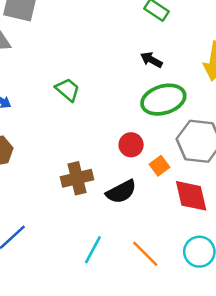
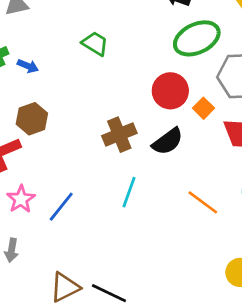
red circle: (131, 145) -> (170, 91), size x1.4
cyan line: (93, 250) -> (129, 192), moved

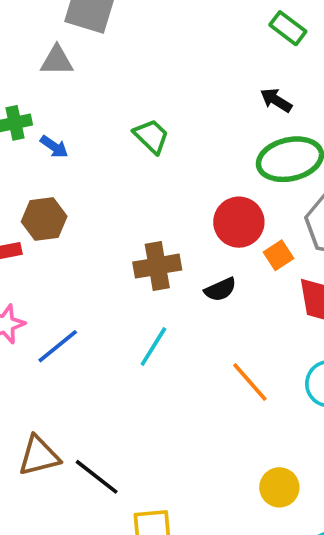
black semicircle: (168, 141) -> (220, 289), size x0.7

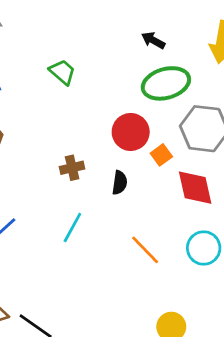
brown cross: (157, 266) -> (72, 168), size x0.7
black semicircle: (220, 289) -> (120, 183), turned -55

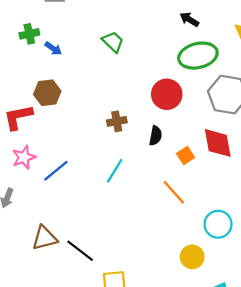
orange square: (161, 155) -> (186, 156), moved
cyan circle: (204, 248) -> (218, 224), moved

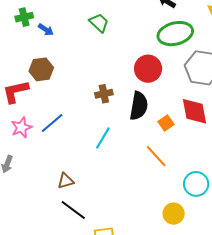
black semicircle: (156, 136) -> (139, 106), size x1.6
blue line: (56, 171) -> (52, 123), moved
brown triangle: (45, 238) -> (66, 181), moved, size x0.7

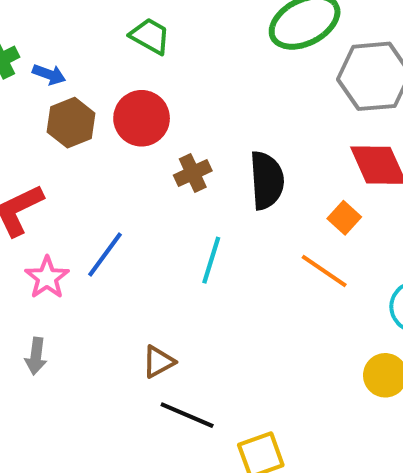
brown hexagon: (41, 69) -> (71, 123), moved
red circle: (148, 69) -> (142, 118), moved
orange square: (166, 123) -> (344, 218), moved

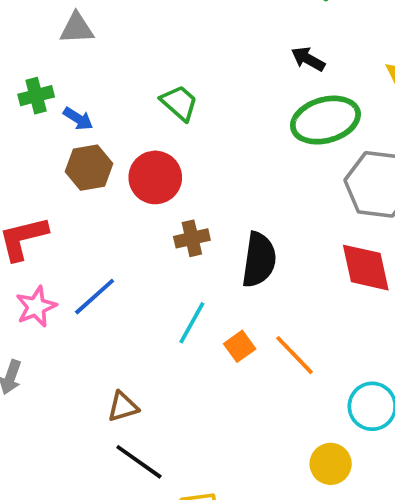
orange square: (344, 218) -> (240, 346), moved

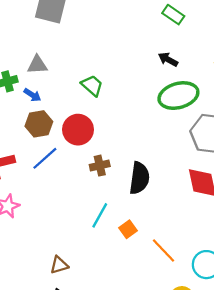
gray triangle: (77, 28) -> (37, 65), moved
blue line: (95, 297) -> (45, 158), moved
orange line: (294, 355) -> (164, 251), moved

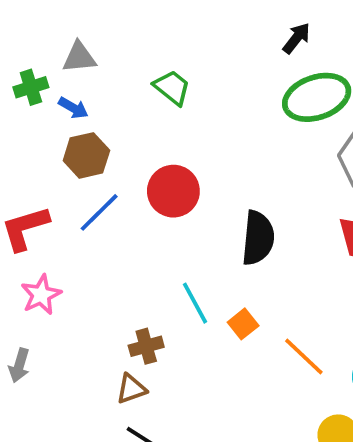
black arrow: (168, 59) -> (296, 38), turned 102
red circle: (78, 130) -> (173, 191), moved
brown cross: (100, 166) -> (146, 346), moved
cyan line: (100, 215) -> (195, 303), turned -55

